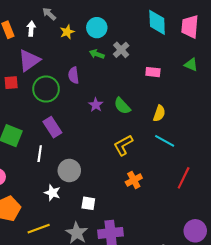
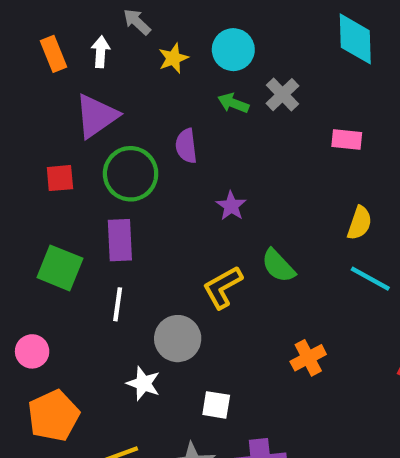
red square: (11, 83) -> (60, 178), moved
green semicircle: (122, 106) -> (278, 266), moved
purple rectangle: (52, 127) -> (120, 240), moved, turned 30
yellow L-shape: (123, 145) -> (223, 287), moved

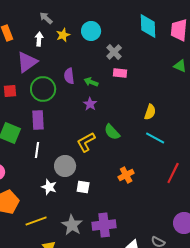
white arrow: (101, 52) -> (39, 39), moved
green arrow: (233, 103) -> (91, 82), moved
pink rectangle: (347, 140) -> (120, 73), moved
white square: (216, 405) -> (83, 187), moved

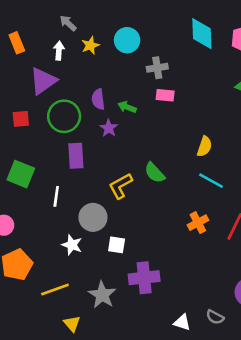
gray cross: (114, 52) -> (157, 68), turned 35
purple star: (90, 104) -> (109, 128), moved
purple rectangle: (38, 120) -> (76, 156), moved
orange cross: (126, 175) -> (198, 223), moved
purple cross: (104, 225) -> (144, 278), moved

